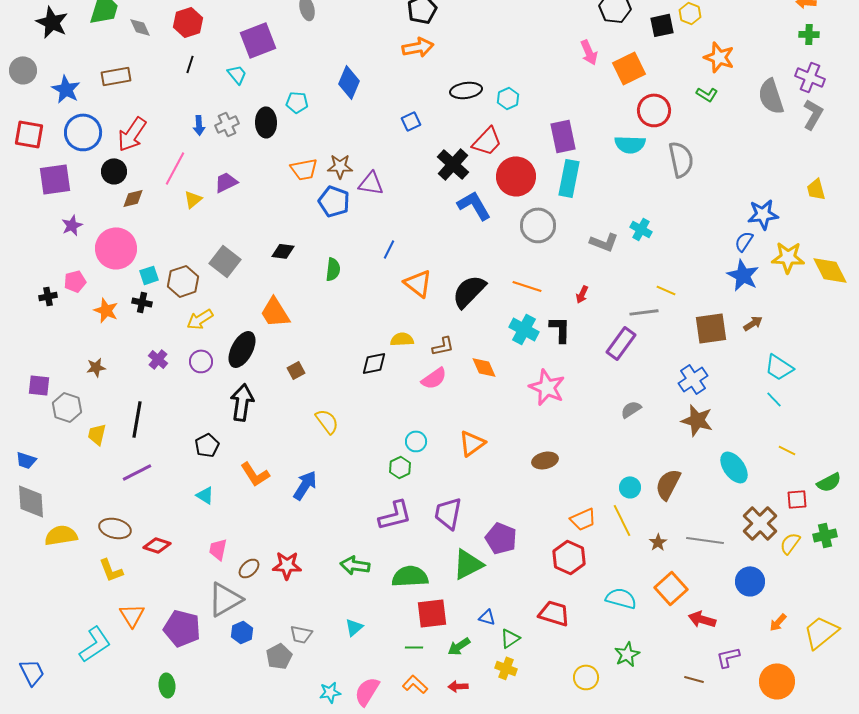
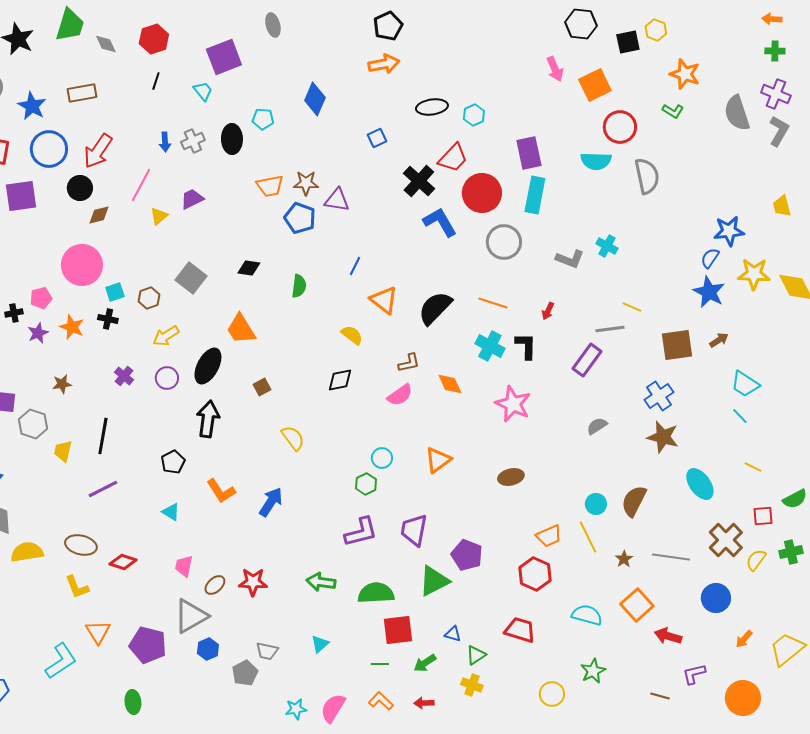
purple star: (72, 225) -> (38, 333), moved
brown hexagon: (183, 281) -> (149, 298), size x0.7
yellow semicircle: (402, 339) -> (352, 335), moved, turned 40

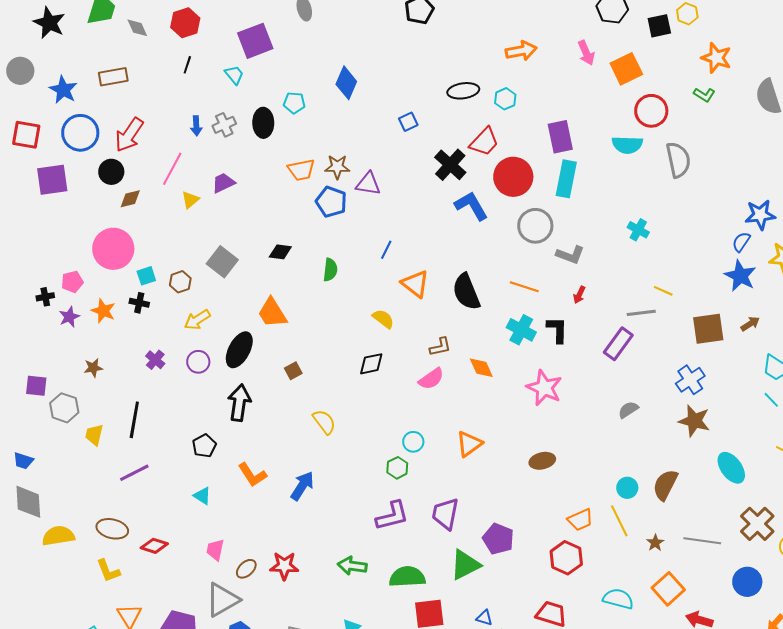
orange arrow: (384, 64) -> (521, 51), moved
gray L-shape: (570, 259) -> (570, 255), moved
black semicircle: (435, 308) -> (466, 292), turned -66

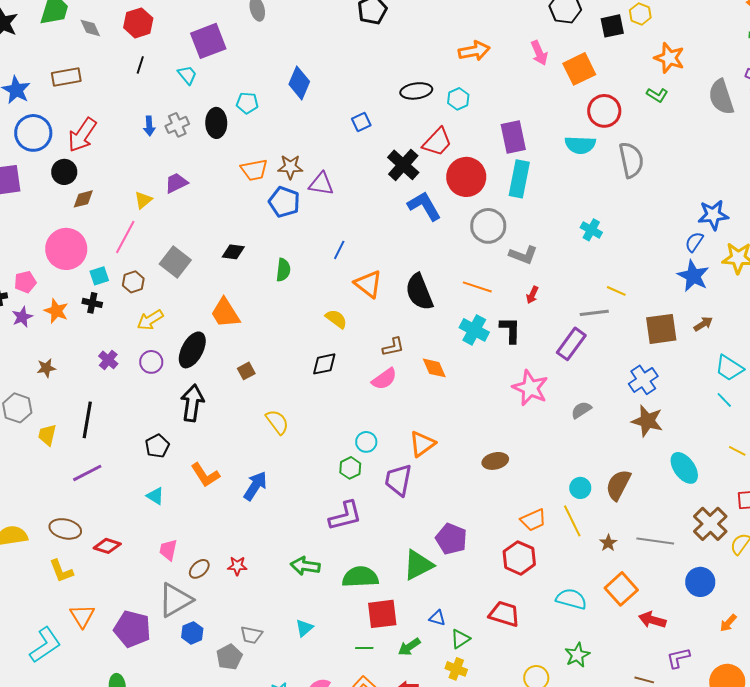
pink line: (172, 169) -> (125, 237), moved
pink star: (544, 388) -> (530, 388), moved
purple trapezoid: (445, 514) -> (398, 480), moved
red star: (284, 566) -> (237, 566), size x0.7

